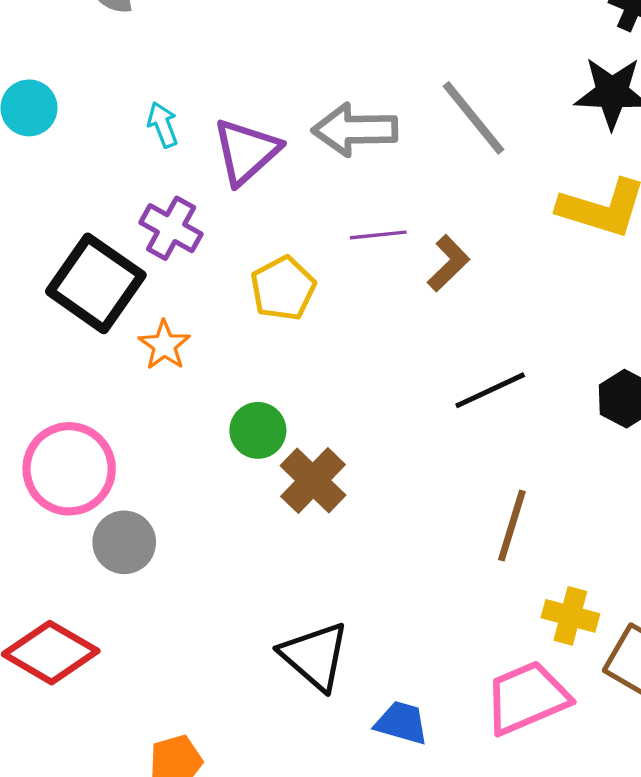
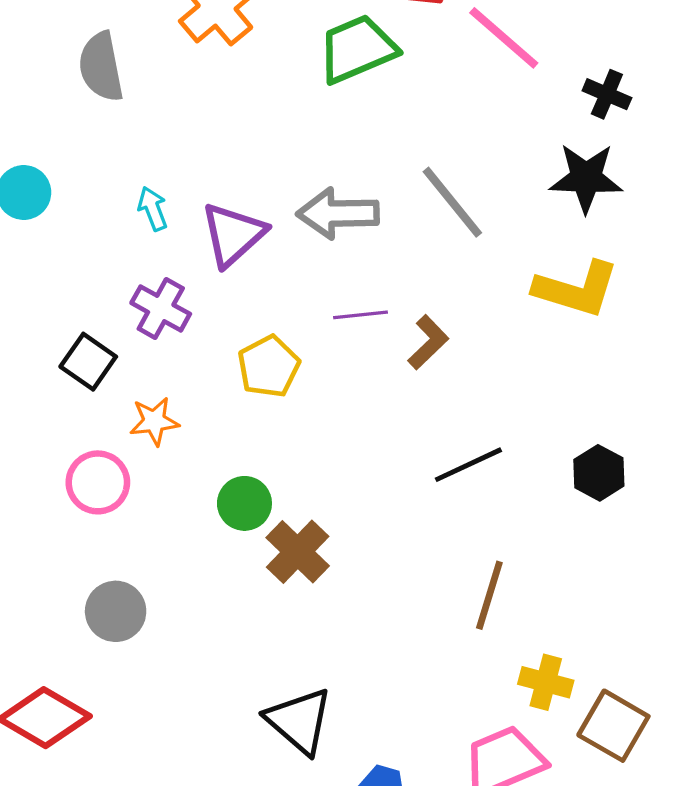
black square: (96, 283) -> (88, 362), size x0.6
orange star: (164, 345) -> (154, 421), turned 30
pink circle: (69, 469) -> (98, 482), moved, size x0.7

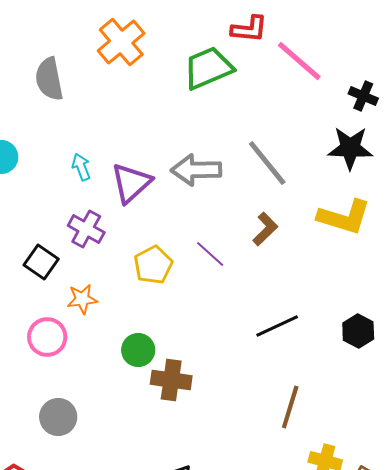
purple line: (360, 315) -> (210, 254), moved, turned 48
brown L-shape: (428, 342) -> (265, 229), moved
brown cross: (298, 552) -> (171, 380), turned -36

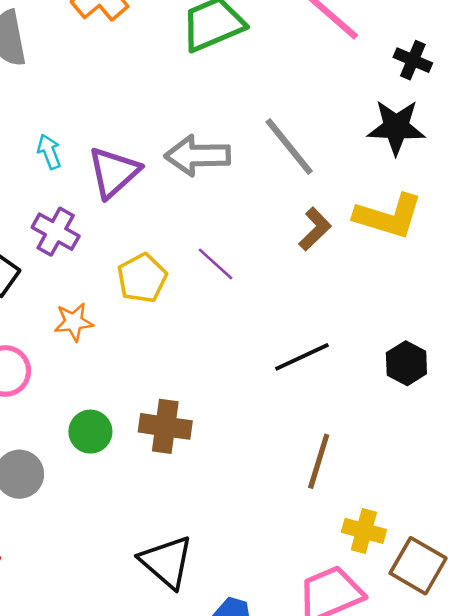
brown L-shape: (265, 229) -> (315, 229), moved
orange star: (82, 299) -> (74, 322), moved
green circle: (138, 350) -> (90, 432), moved

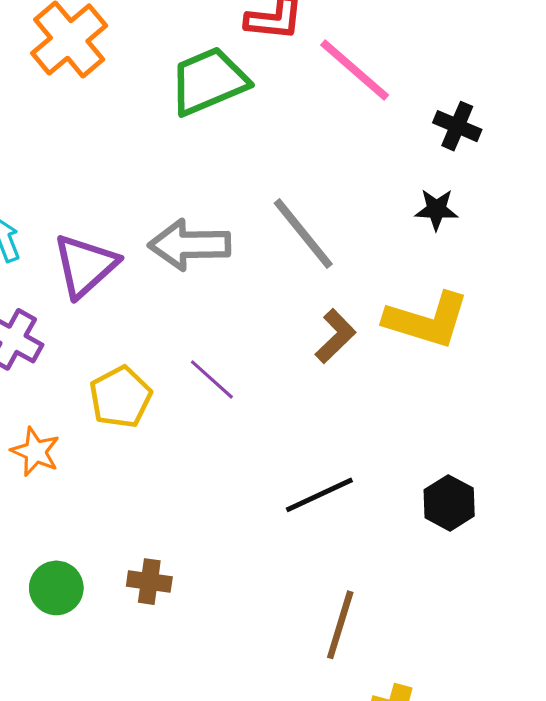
black star: (396, 127) -> (436, 209), size x0.6
orange star: (74, 322) -> (35, 452), turned 30
brown cross: (165, 426) -> (149, 582), size x0.7

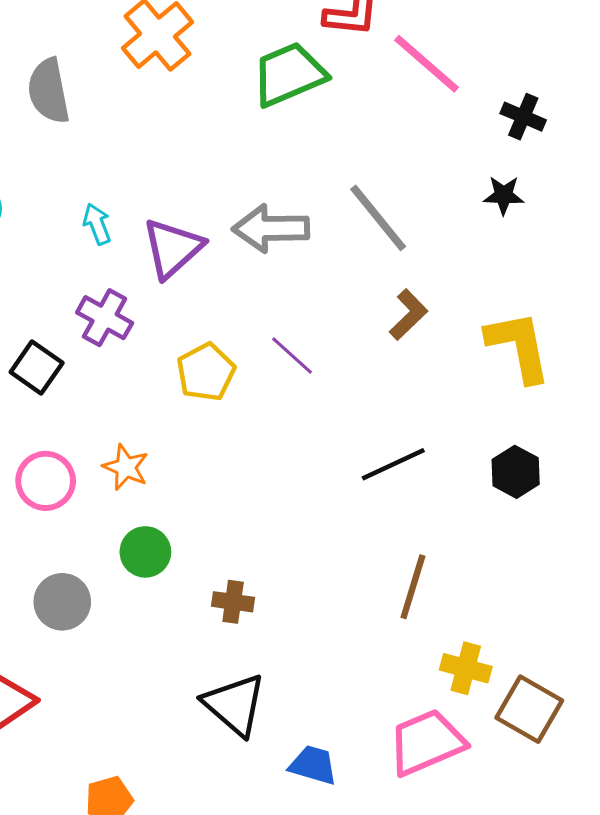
yellow L-shape: (427, 320) -> (519, 346), moved, turned -118
orange star: (35, 452) -> (126, 467), moved
brown cross: (149, 582) -> (233, 602), moved

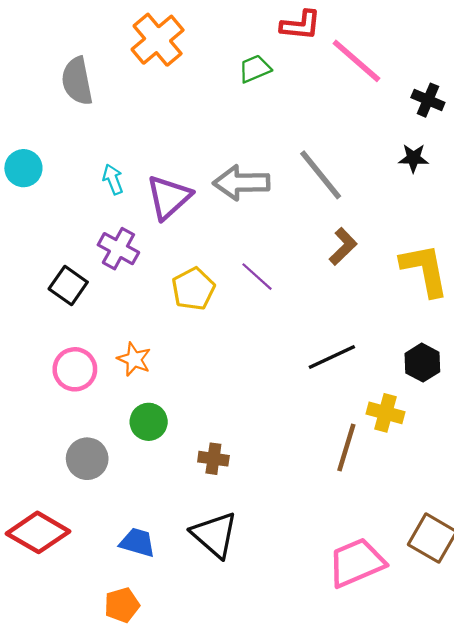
green trapezoid: (289, 74) -> (255, 69), size x0.6
yellow cross: (466, 668) -> (386, 413), moved
blue trapezoid: (313, 765) -> (137, 542), moved

